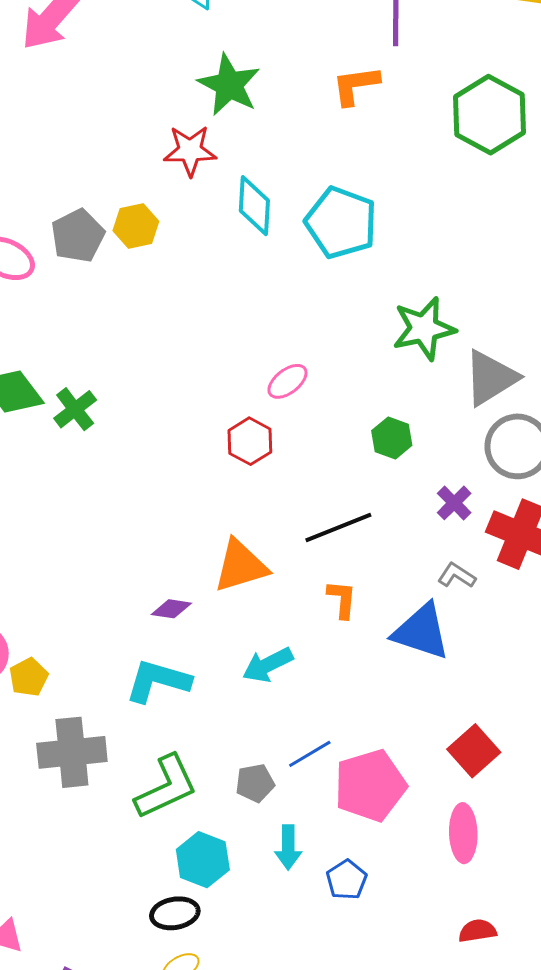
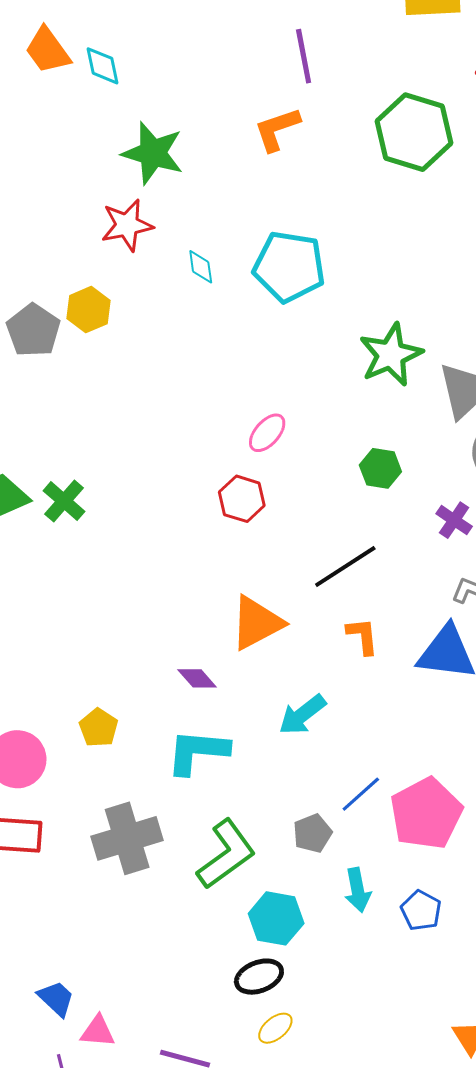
cyan diamond: (254, 206) -> (201, 267), size x0.6
purple diamond: (171, 609) -> (197, 678), turned 51
yellow pentagon: (29, 677) -> (99, 728), moved

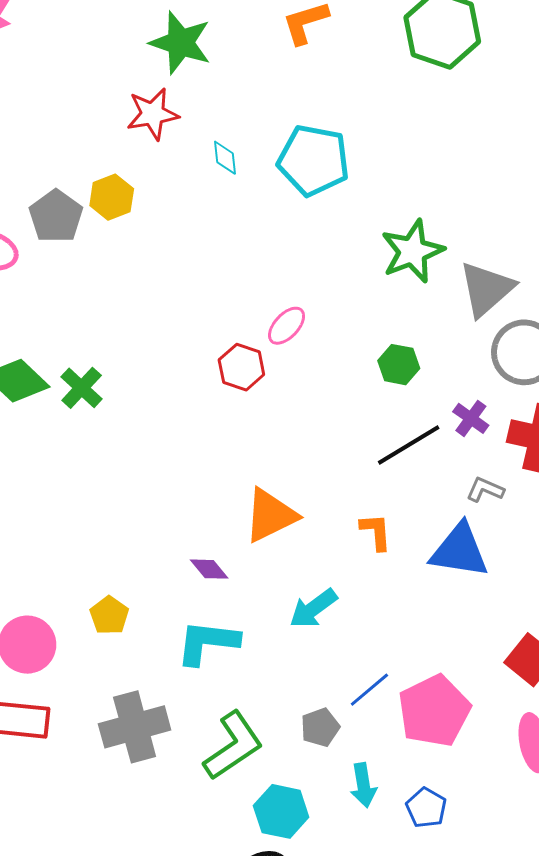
red hexagon: (242, 499) -> (241, 367), moved
black line: (345, 567) -> (409, 445), moved

